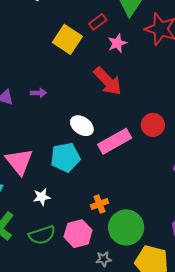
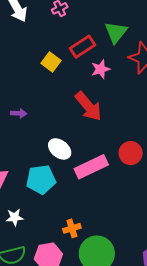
red rectangle: (98, 22) -> (82, 47), size x1.4
yellow square: (67, 39) -> (51, 62), size x0.7

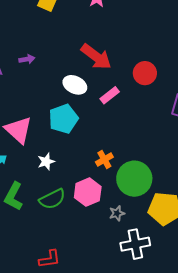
red arrow: (88, 106) -> (96, 57), moved
pink rectangle: (91, 167) -> (110, 95), size x0.6

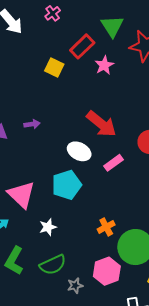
pink hexagon: (88, 192) -> (107, 271), moved
gray star: (117, 213) -> (75, 286), moved

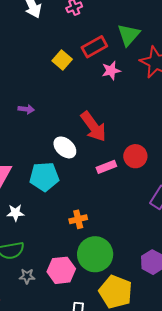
pink rectangle: (114, 163) -> (106, 167), moved
orange cross: (106, 227) -> (78, 219), moved

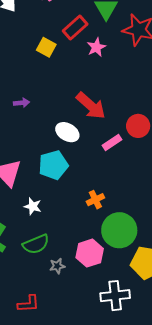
white star: (15, 213) -> (33, 206), turned 30

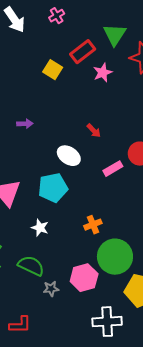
red arrow: (91, 106) -> (94, 131), size x0.5
white star: (33, 206) -> (40, 228), moved
green semicircle: (36, 244) -> (31, 266), turned -136

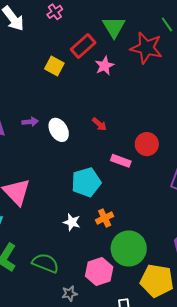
white ellipse: (69, 156) -> (59, 130), moved, turned 30
pink rectangle: (113, 169) -> (121, 161), turned 54
cyan pentagon: (53, 188) -> (86, 182), moved
white star: (40, 228) -> (72, 222), moved
gray star: (51, 289) -> (70, 294), moved

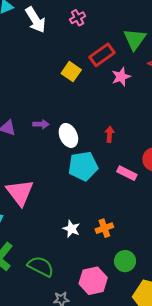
red arrow: (99, 124) -> (110, 134), turned -133
cyan pentagon: (86, 182) -> (83, 166), moved
green circle: (129, 248) -> (125, 261), size x0.6

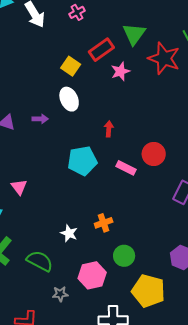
white ellipse: (68, 135) -> (69, 99), moved
pink triangle: (20, 192) -> (19, 187), size x0.6
white star: (71, 229) -> (69, 233), moved

